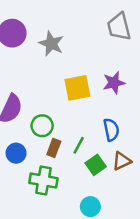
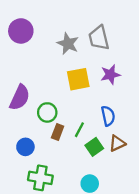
gray trapezoid: (119, 27) -> (99, 38), moved
gray star: (51, 44) -> (68, 44), moved
blue circle: (16, 153) -> (25, 147), moved
green cross: (43, 181) -> (40, 178), moved

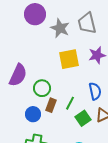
purple circle: (21, 31) -> (35, 14), moved
blue circle: (25, 147) -> (33, 114), moved

